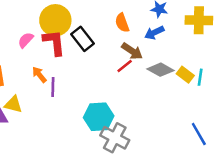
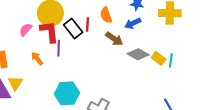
red line: (125, 66) -> (87, 24), moved, turned -48
purple line: (53, 87) -> (59, 48), moved
yellow triangle: (13, 104) -> (15, 83), turned 49
cyan hexagon: (99, 117) -> (67, 93), moved

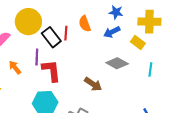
red L-shape: (49, 32) -> (51, 71), moved
brown arrow: (114, 39) -> (93, 84), moved
yellow rectangle: (159, 58) -> (138, 42), moved

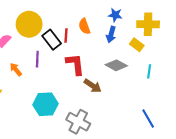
blue arrow: (112, 32) -> (111, 35), turned -49
red L-shape: (51, 71) -> (75, 64), moved

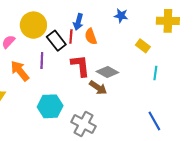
yellow cross: (148, 24) -> (168, 21), moved
orange semicircle: (84, 26) -> (91, 36), moved
blue arrow: (111, 35) -> (78, 22), moved
gray diamond: (116, 65) -> (107, 72), moved
orange arrow: (16, 69) -> (20, 71), size x1.5

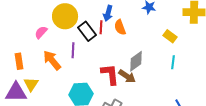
red L-shape: (80, 66) -> (110, 74), moved
gray diamond: (107, 72) -> (136, 61), turned -65
cyan line: (155, 73) -> (173, 62), moved

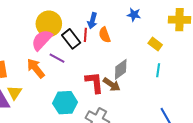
pink semicircle: (41, 32) -> (42, 40), moved, size x1.6
purple line: (73, 50) -> (57, 58), turned -63

